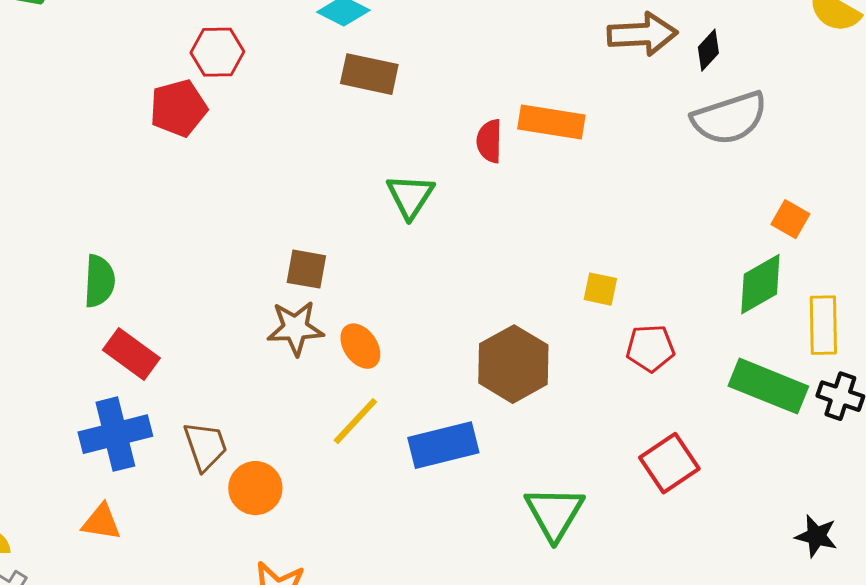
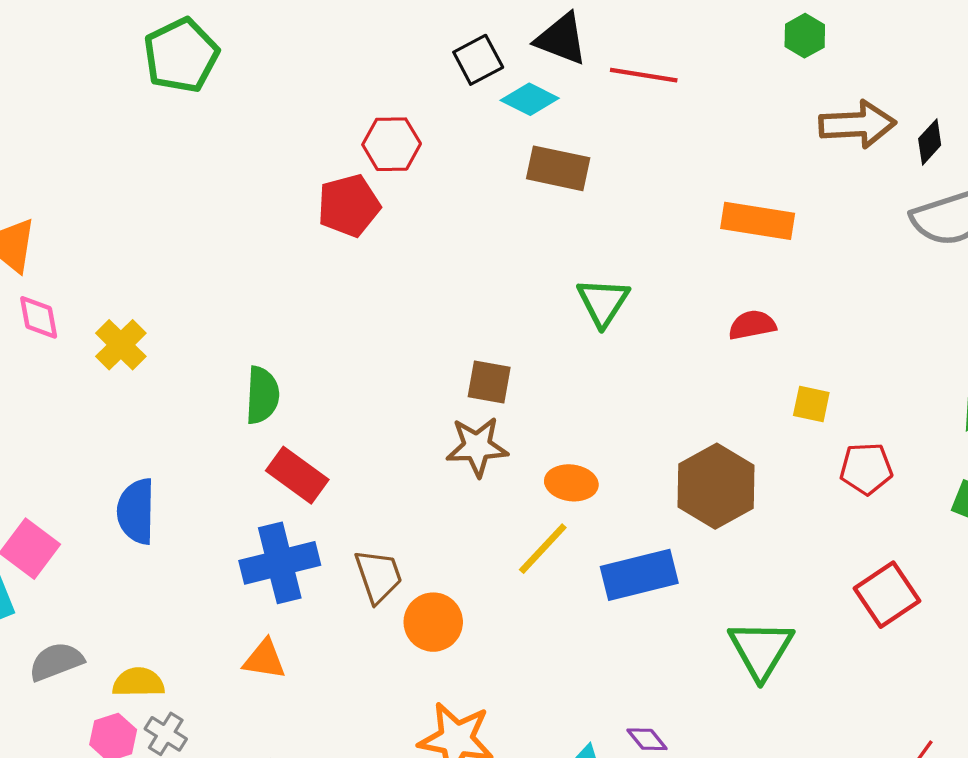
red semicircle: (489, 141) -> (752, 325), moved, turned 78
orange ellipse: (360, 346) -> (571, 483), moved, turned -48

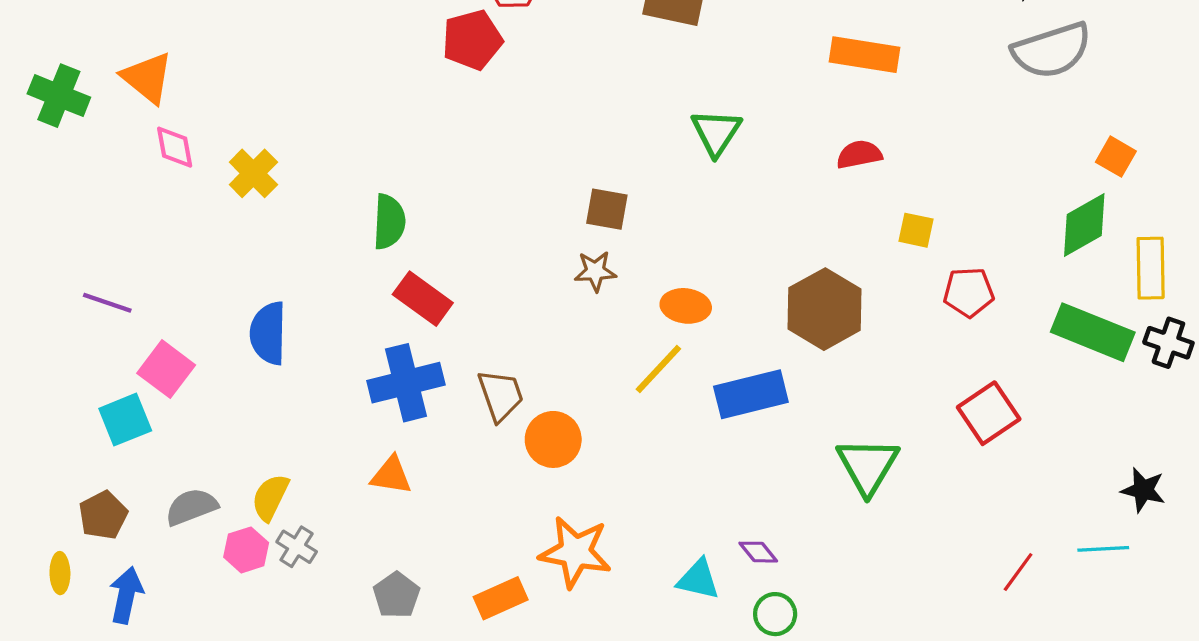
brown star: (477, 447) -> (595, 271), size x0.7
gray semicircle: (56, 662) -> (191, 507), moved
yellow semicircle: (138, 682) -> (270, 497), turned -63

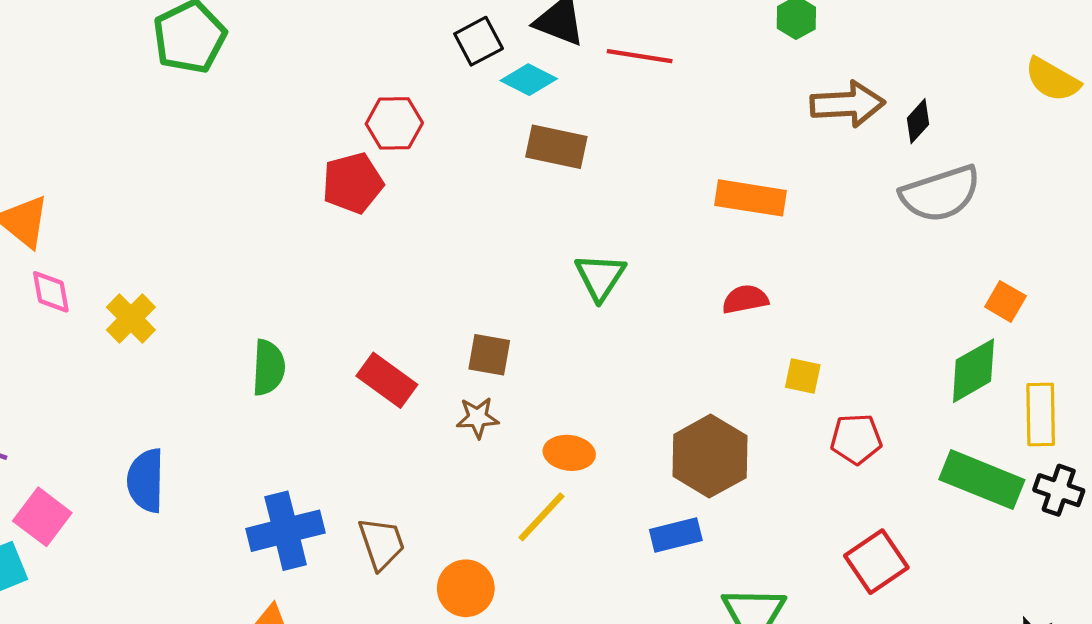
red rectangle: (423, 299) -> (387, 380), moved
blue rectangle: (751, 394) -> (676, 535), moved, size x0.7
orange circle: (553, 439) -> (466, 588), moved

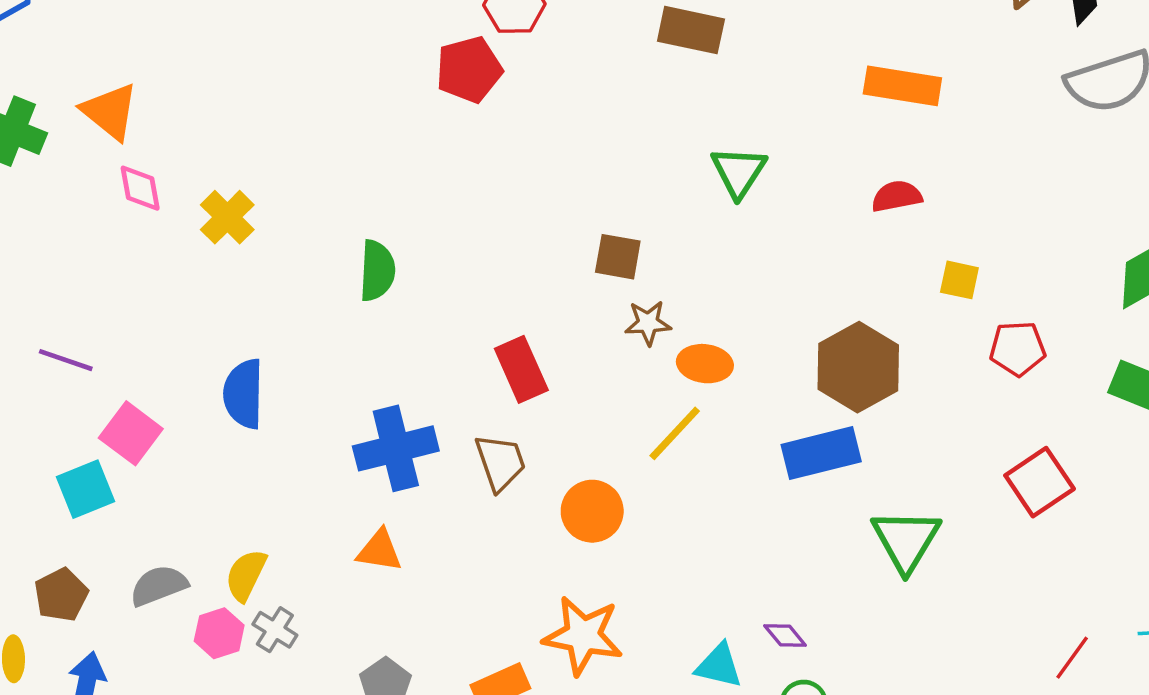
red rectangle: (387, 380) -> (521, 369), moved, turned 30
brown star: (477, 418) -> (648, 323), moved
blue rectangle: (676, 535) -> (821, 453), size x1.4

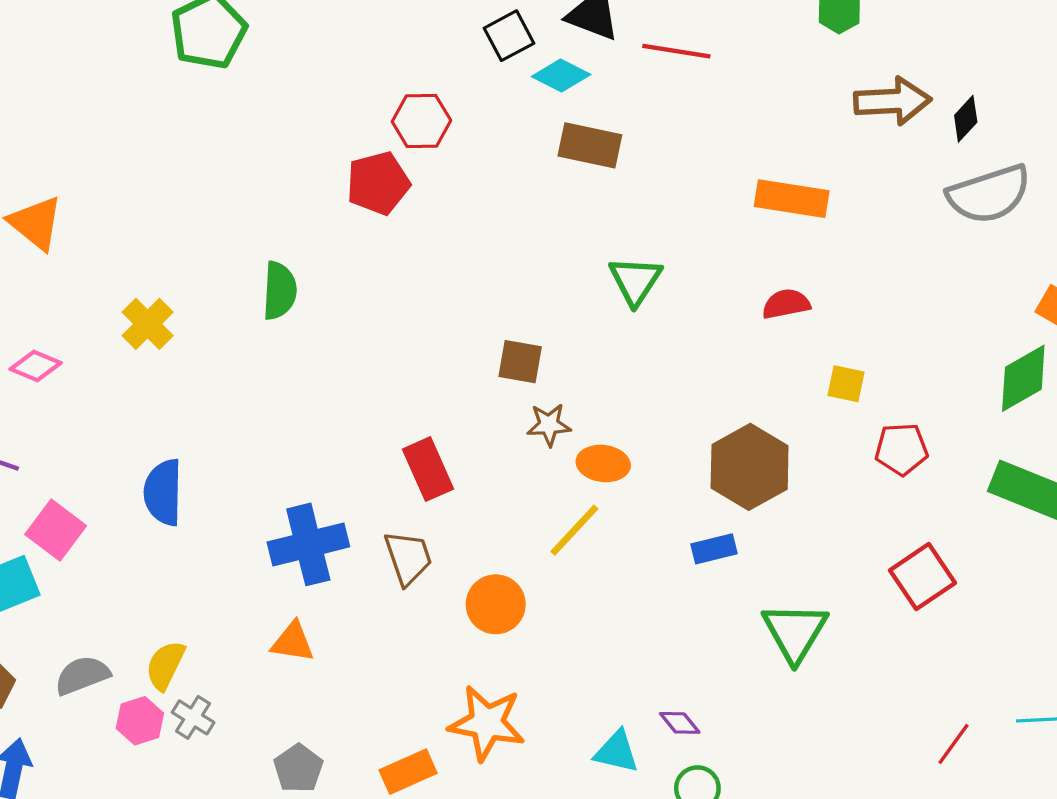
pink diamond: (140, 188) -> (36, 366), moved, turned -57
green semicircle: (377, 271) -> (280, 291), moved
blue rectangle: (821, 453) -> (714, 549), size x0.6

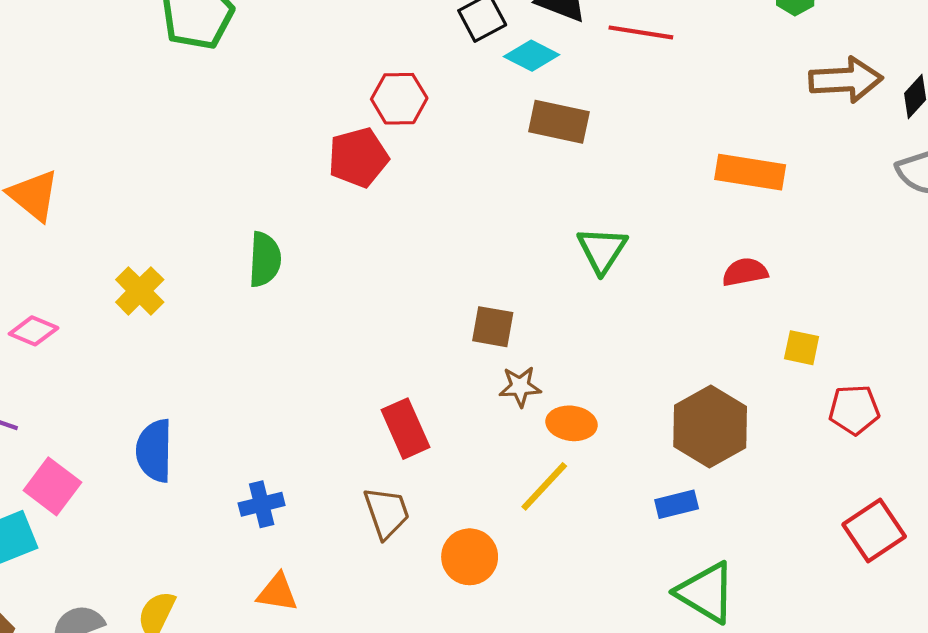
blue cross: (308, 544) -> (262, 504), moved, size x0.6
green triangle: (795, 632) -> (706, 592), moved, turned -30

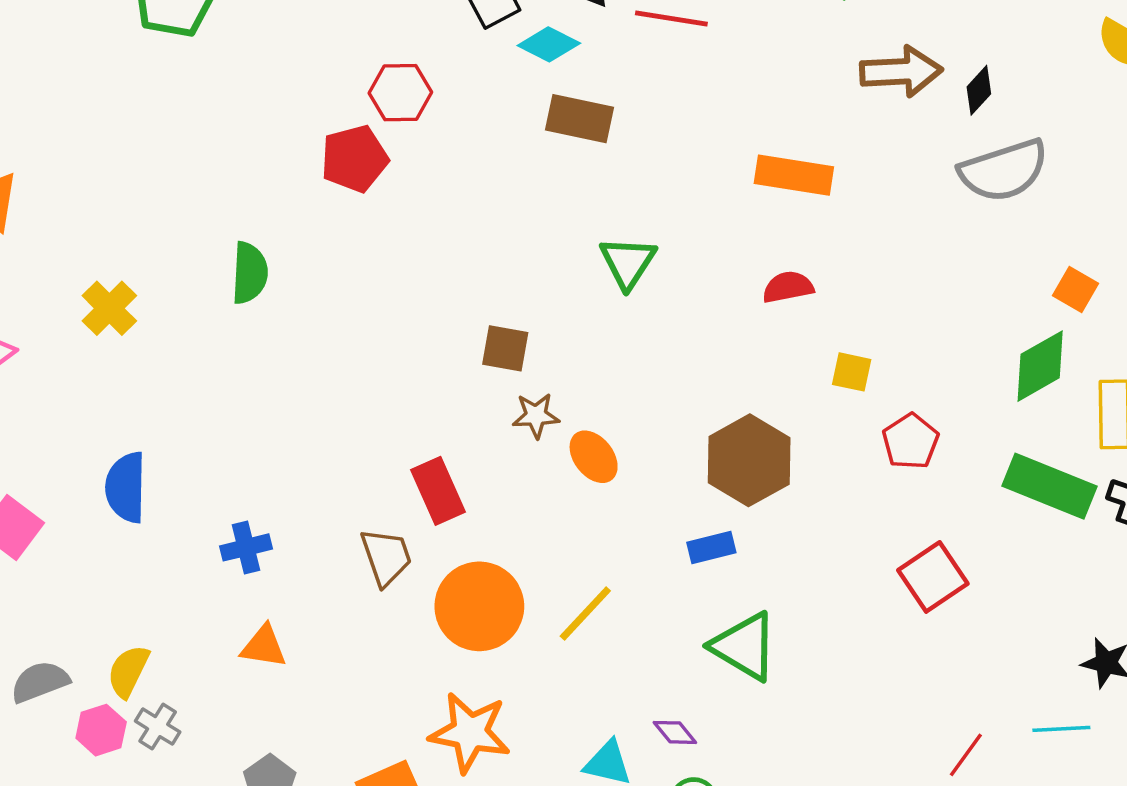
red pentagon: (854, 410) -> (911, 441), turned -30
orange ellipse: (572, 423) -> (594, 457), turned 45
red rectangle: (406, 429) -> (438, 491), moved
yellow line: (544, 486) -> (585, 613), moved
orange circle: (470, 557) -> (479, 606), size x1.4

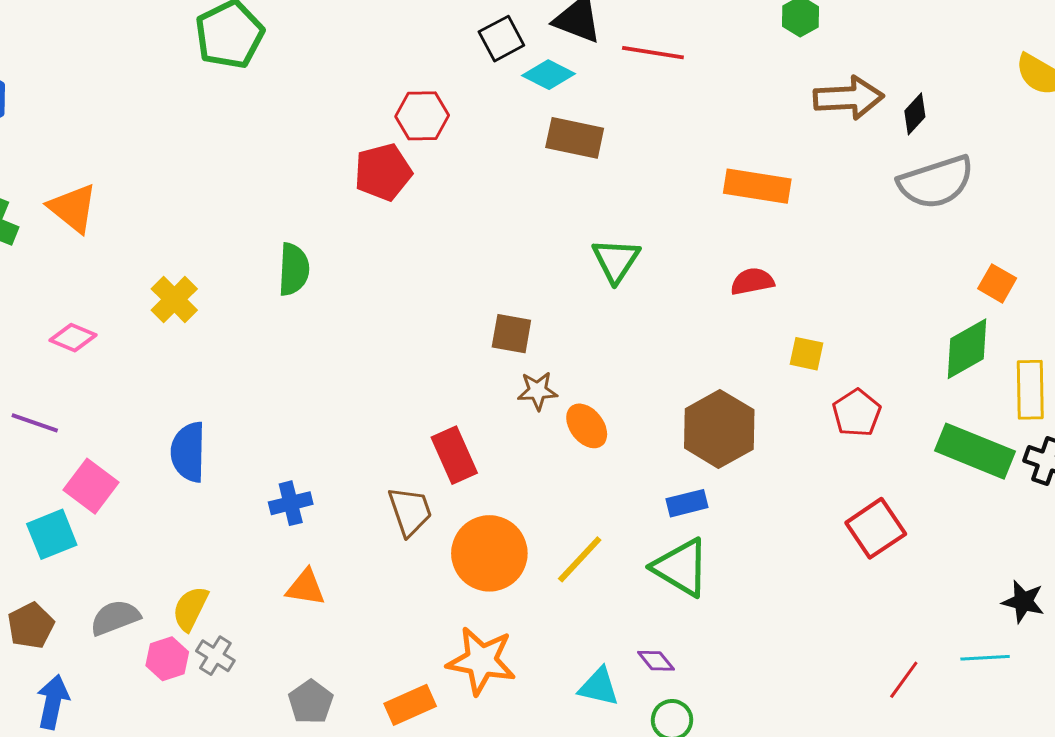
green triangle: (744, 646) -> (681, 567), moved

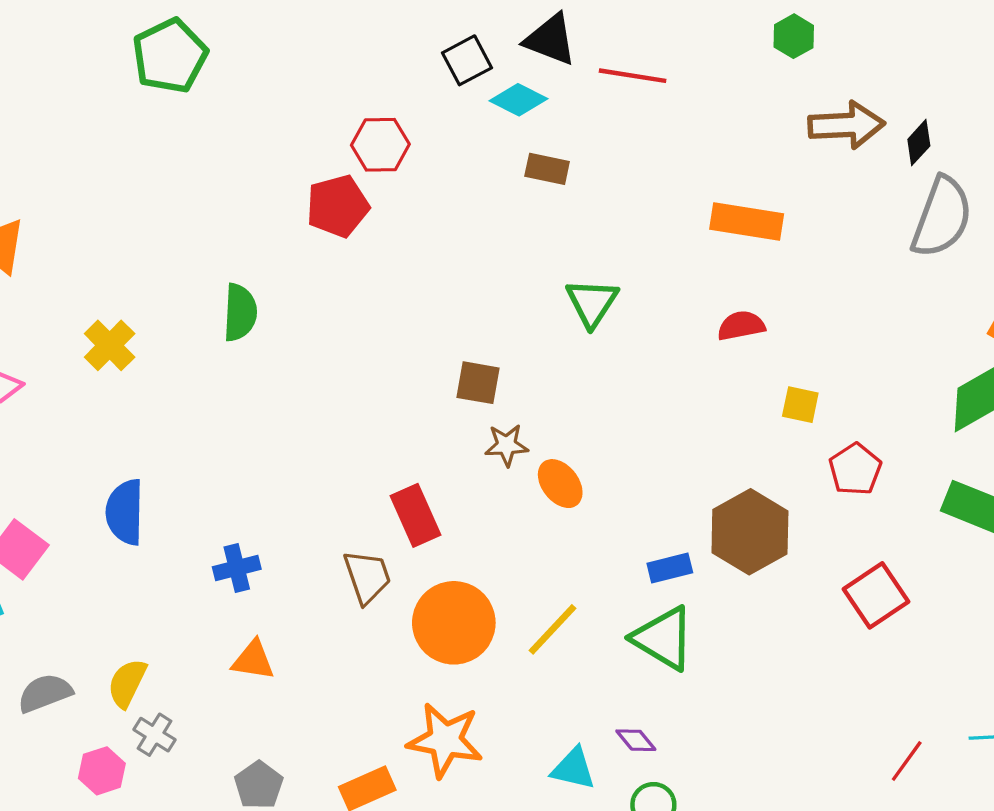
brown rectangle: (575, 138) -> (547, 169), size x0.7
gray semicircle: (936, 182) -> (942, 217), turned -52
brown hexagon: (719, 429) -> (750, 532), moved
pink hexagon: (167, 659) -> (102, 771), moved

